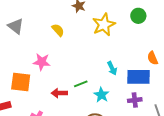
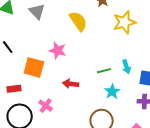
yellow semicircle: (58, 30) -> (78, 21), size x1.5
green line: (81, 84) -> (104, 71), moved

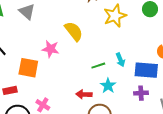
yellow semicircle: (78, 21) -> (74, 31), moved
red arrow: (71, 84) -> (84, 94), moved

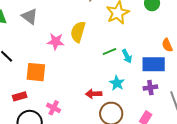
yellow semicircle: (74, 31) -> (78, 32), turned -120
pink star: (51, 49) -> (56, 42), moved
green line: (98, 66) -> (110, 52), moved

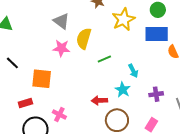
gray triangle: (30, 16) -> (61, 21), moved
green line: (110, 52) -> (104, 59), moved
cyan arrow: (127, 56) -> (133, 71), moved
blue rectangle: (154, 64) -> (157, 34), moved

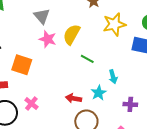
gray triangle: (61, 21) -> (42, 16), moved
green line: (104, 59) -> (87, 59), turned 40

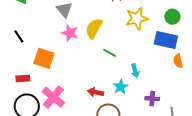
pink cross: (31, 103) -> (53, 97), size x1.6

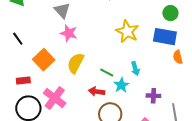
yellow star: (137, 18) -> (127, 31), moved, turned -30
yellow semicircle: (94, 28) -> (76, 63), moved
green line: (109, 53) -> (107, 72), moved
orange square: (44, 58) -> (44, 60), turned 30

